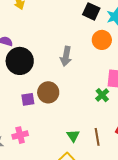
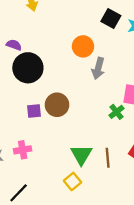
orange circle: (102, 40) -> (83, 46), moved
gray arrow: (66, 56) -> (98, 68), moved
green triangle: (73, 136) -> (81, 155), size x1.5

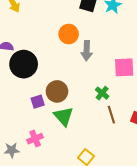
green cross: (116, 112) -> (102, 93), moved
green triangle: (81, 155) -> (64, 116), moved
brown line: (108, 158) -> (111, 115), moved

